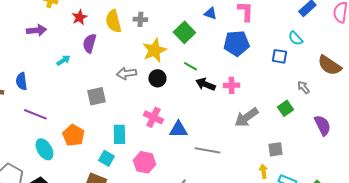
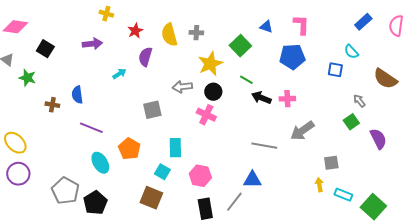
green square: (285, 108) -> (351, 122), moved
pink cross: (153, 117) -> (206, 115), moved
blue triangle: (178, 129) -> (252, 180), moved
gray line: (207, 150) -> (264, 146), moved

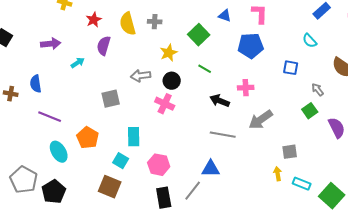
purple arrow: (92, 44) -> (51, 44), moved
yellow star: (210, 64) -> (169, 53), size x0.7
blue square: (335, 70) -> (291, 68), moved
black arrow: (261, 98) -> (220, 101), moved

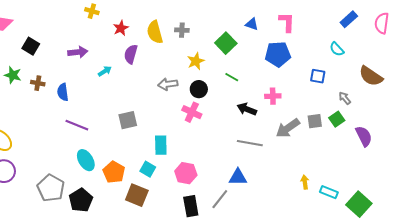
brown cross: (11, 94) -> (38, 83), moved
gray square: (111, 99) -> (128, 120), moved
orange pentagon: (88, 138) -> (114, 172), moved
gray square: (290, 152) -> (315, 121), moved

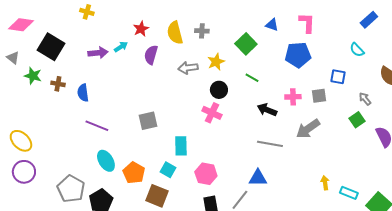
yellow cross: (92, 11) -> (87, 12), moved
black square: (31, 46) -> (51, 47), size x1.5
cyan arrow: (105, 71) -> (121, 47), moved
gray arrow: (168, 84) -> (188, 68), moved
gray square: (315, 121) -> (319, 96), moved

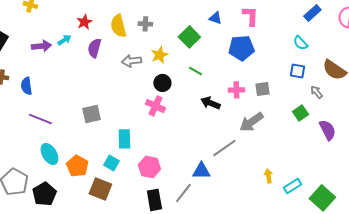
blue square: (338, 77) -> (297, 71), moved
gray arrow: (365, 99) -> (316, 92), moved
gray line: (270, 144) -> (224, 148), moved, turned -45
cyan rectangle: (349, 193) -> (292, 186), turned -54

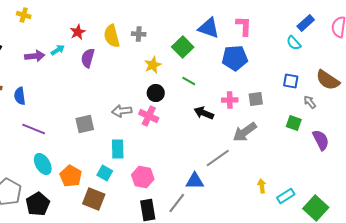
blue triangle: (215, 18) -> (209, 28), size x1.6
cyan semicircle: (300, 43) -> (294, 43), moved
gray arrow: (131, 61) -> (122, 111), moved
green square: (300, 113) -> (294, 123), turned -35

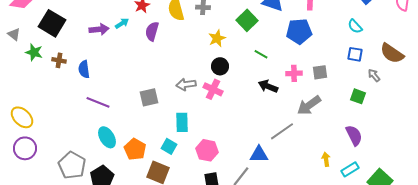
cyan semicircle: (294, 43) -> (355, 26), moved
green line: (189, 81) -> (261, 54), moved
purple semicircle: (321, 140) -> (354, 135), moved

